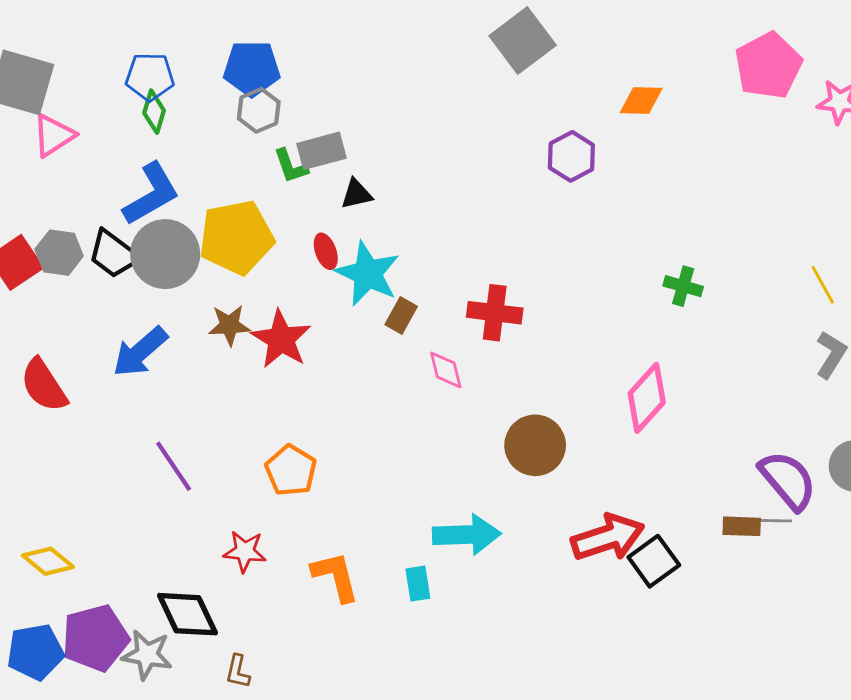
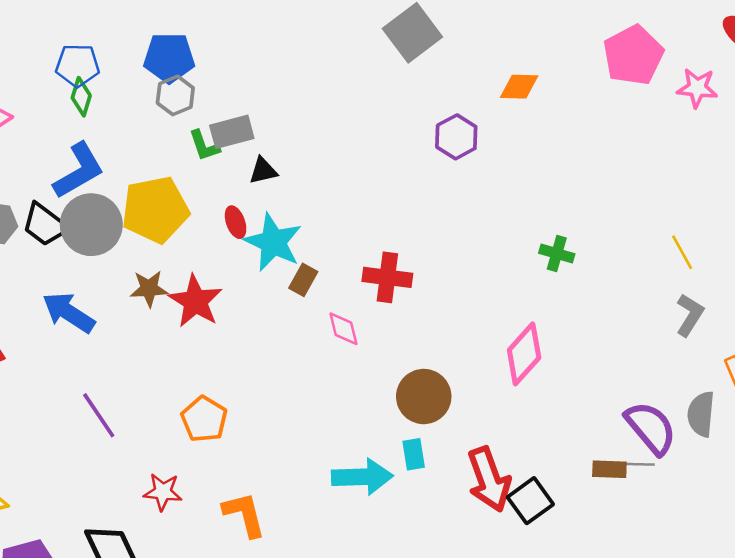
blue arrow: (140, 352) -> (69, 312), turned 74
red arrow: (608, 537) -> (489, 479), turned 88
cyan rectangle: (418, 584) -> (414, 454), moved

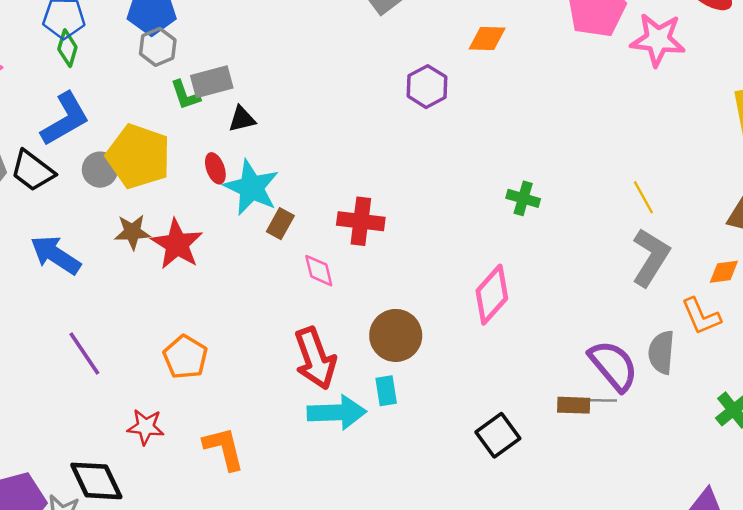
pink star: (697, 88) -> (658, 40), size x1.4
yellow pentagon: (155, 210) -> (138, 156), turned 30
gray circle: (91, 225) -> (100, 170), moved, size x0.6
gray L-shape: (690, 315) -> (651, 257), size x1.4
red arrow: (489, 479) -> (315, 358), moved

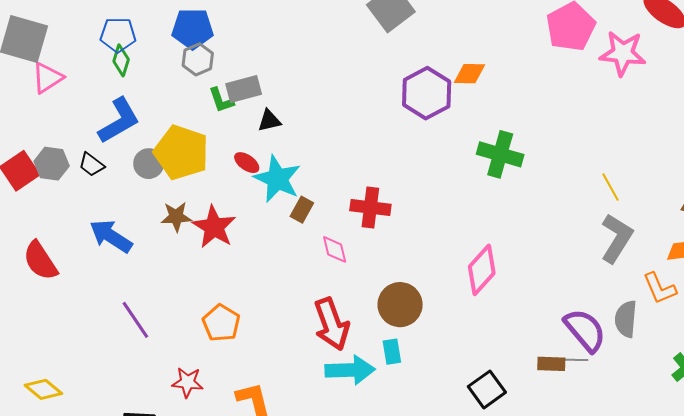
orange diamond: (487, 38) -> (470, 74), moved
purple hexagon: (427, 87) -> (427, 93), size x1.4
red ellipse: (215, 168) -> (247, 163), turned -35
black trapezoid: (33, 171) -> (91, 165), size x0.7
green cross: (523, 198) -> (500, 154), moved, size x1.6

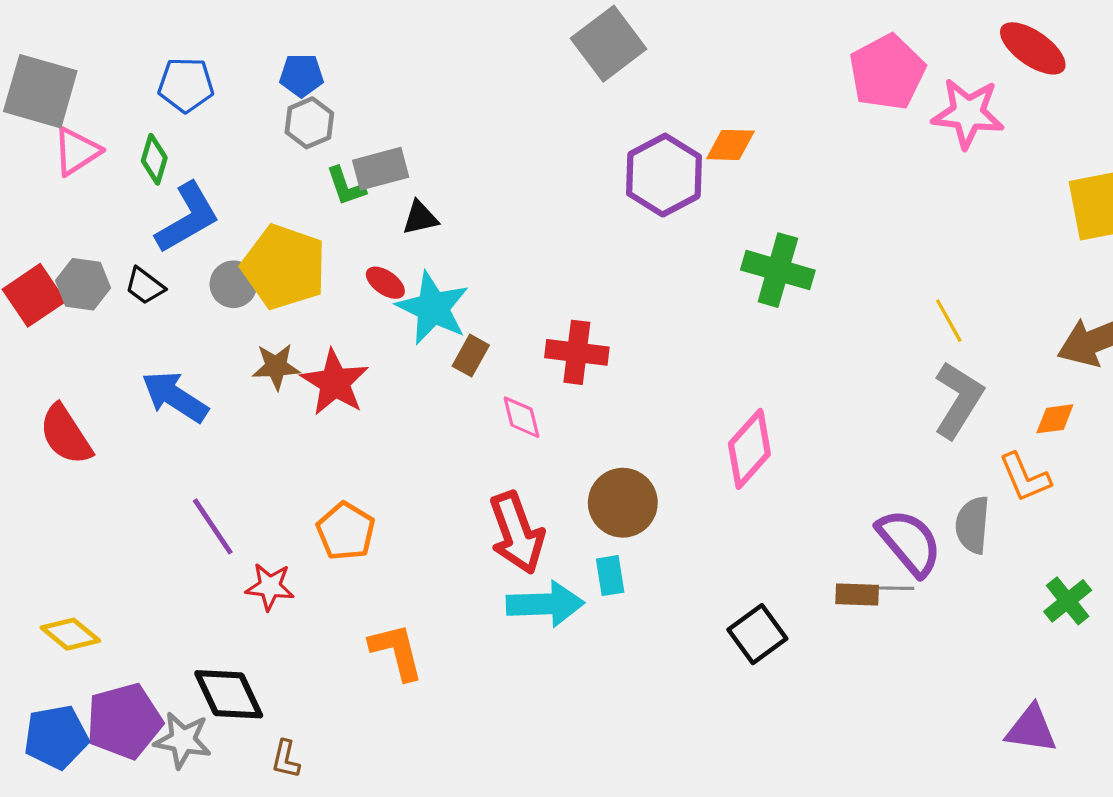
blue pentagon: (193, 29) -> (301, 75), size x0.7
green diamond: (121, 60) -> (154, 159), moved
red star: (187, 382) -> (270, 587), moved

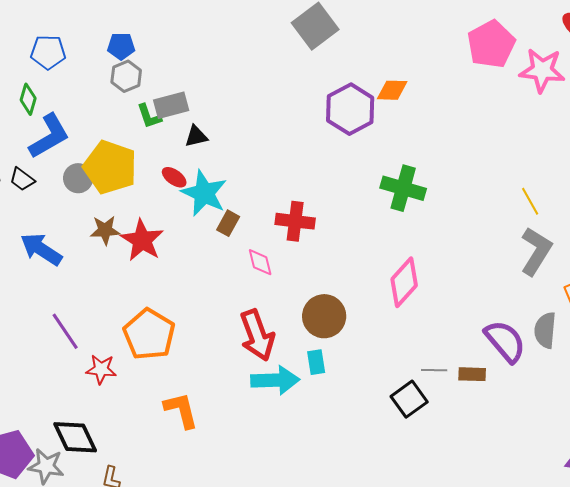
green cross: (778, 270) -> (403, 188), moved
orange pentagon: (346, 531) -> (149, 334), size x1.4
gray line: (893, 588) -> (434, 370), moved

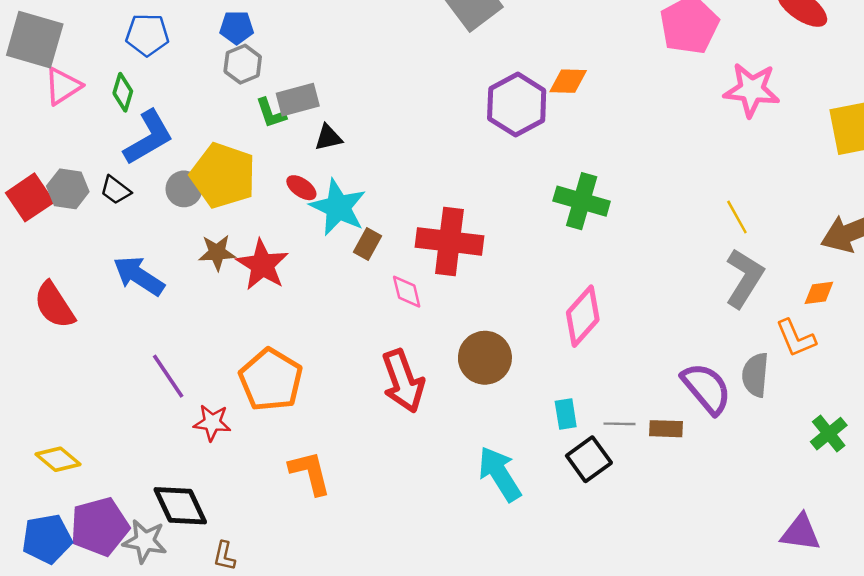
pink star: (542, 70) -> (752, 90), moved
red cross: (295, 221) -> (449, 241), size x1.4
cyan rectangle: (316, 362) -> (566, 414), moved
cyan arrow: (275, 380) -> (500, 474), moved, turned -120

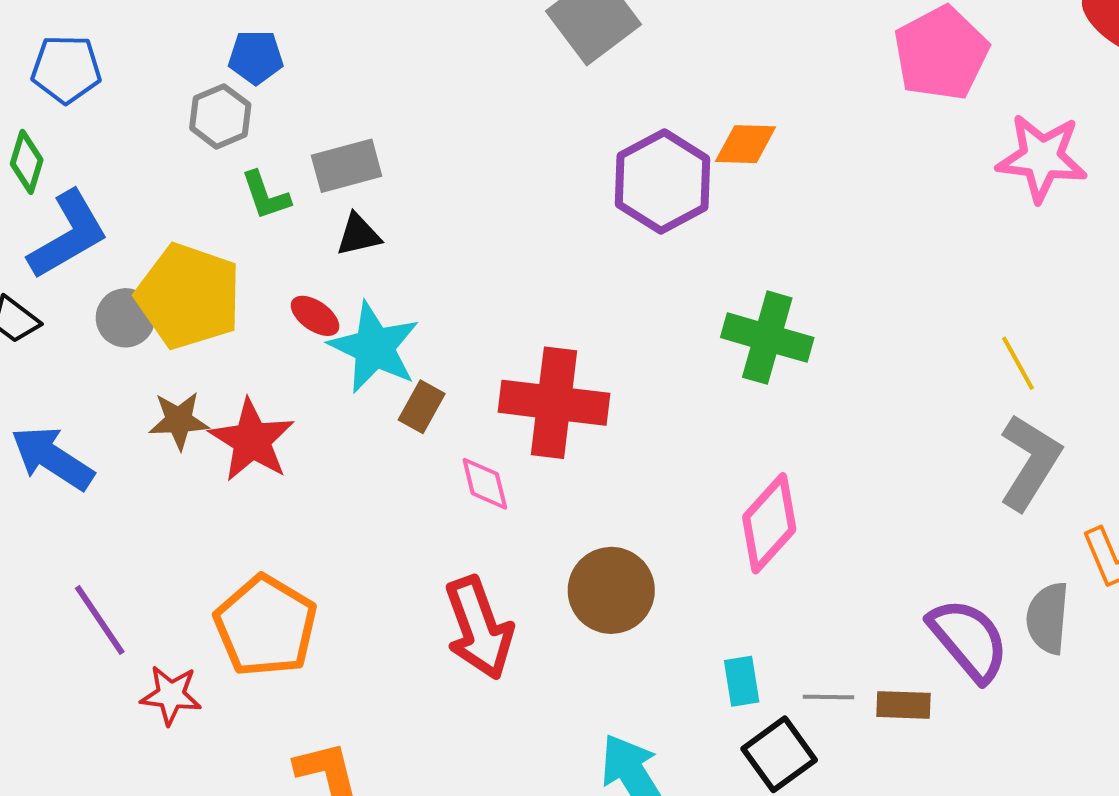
blue pentagon: (237, 27) -> (256, 57), moved
gray rectangle: (298, 100) -> (347, 166), moved

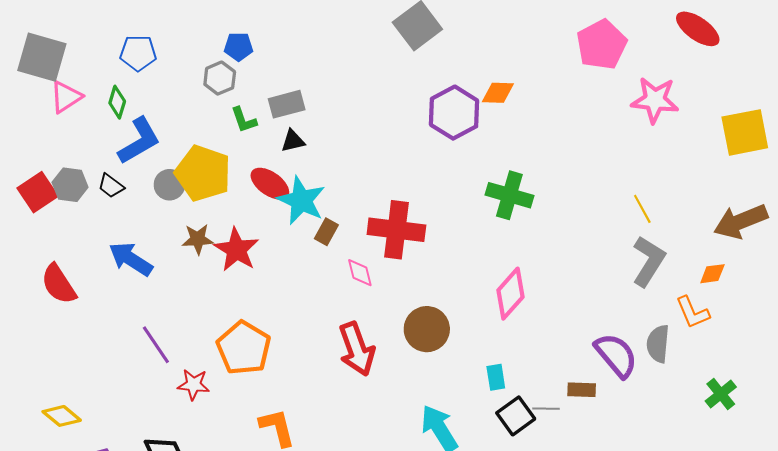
red ellipse: (315, 316) -> (270, 184), size x1.5
gray line: (828, 697) -> (546, 409), moved

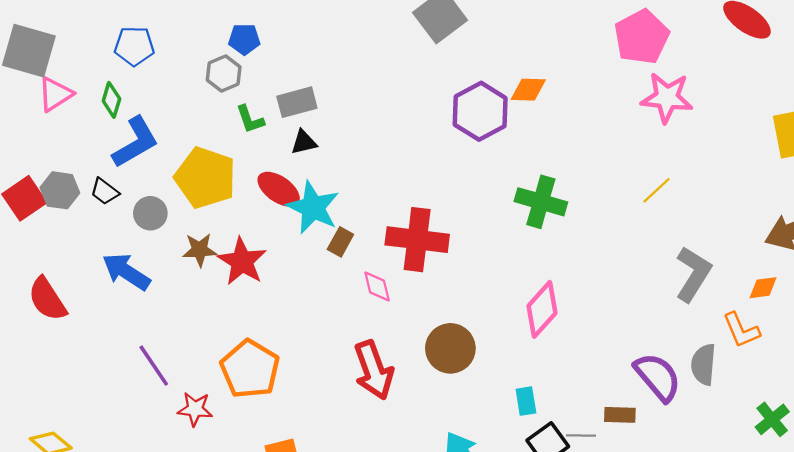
pink star: (655, 100) -> (667, 98), moved
gray circle: (169, 185) -> (150, 213), moved
yellow line: (642, 209) -> (657, 190), moved, turned 76

